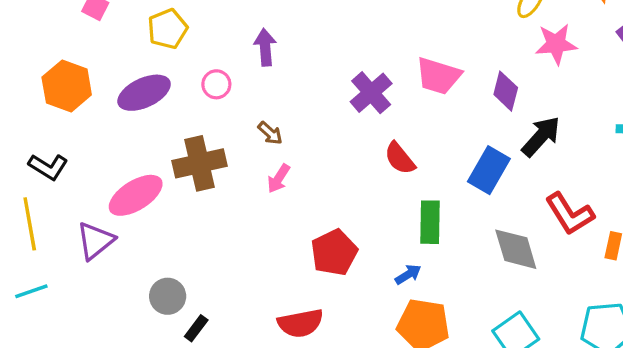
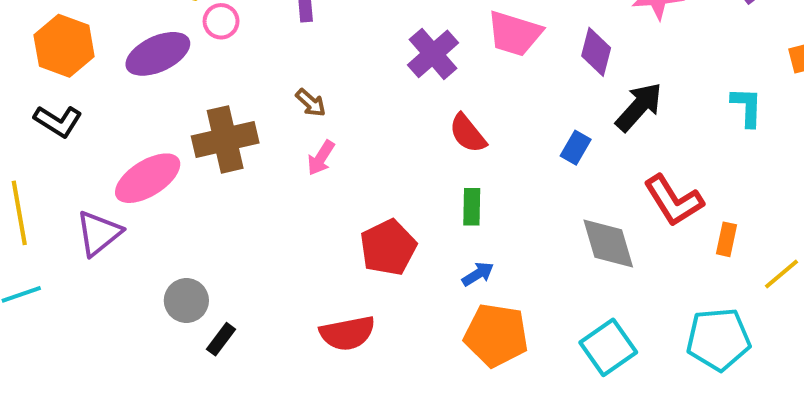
pink circle: (216, 84) -> (221, 21), moved
black L-shape: (48, 167) -> (58, 121), moved
blue rectangle: (489, 170) -> (576, 148), size x0.6
green rectangle: (430, 222) -> (472, 207), moved, size x0.7

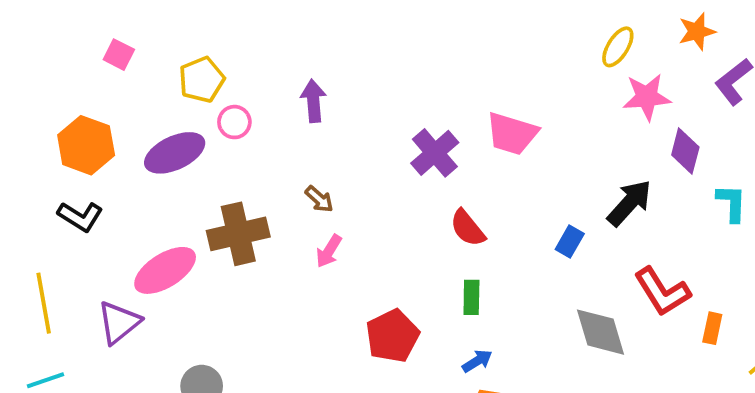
purple diamond: (596, 52) -> (685, 151), moved

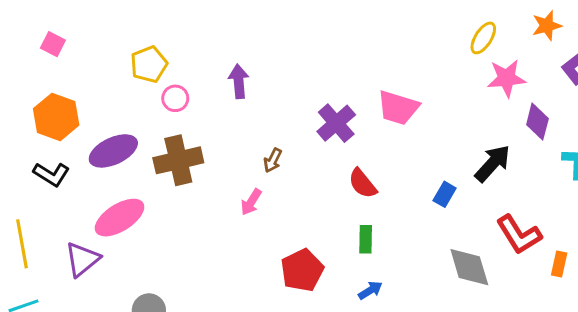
pink square: (119, 55) -> (53, 44), moved
purple ellipse: (175, 153) -> (113, 151), moved
brown arrow: (319, 199) -> (273, 160), moved, turned 75
brown cross: (238, 234) -> (178, 160), moved

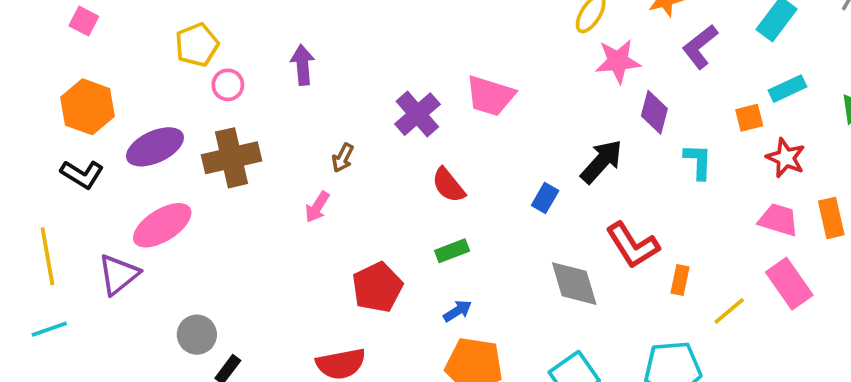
green rectangle: (366, 239) -> (452, 251), turned 68

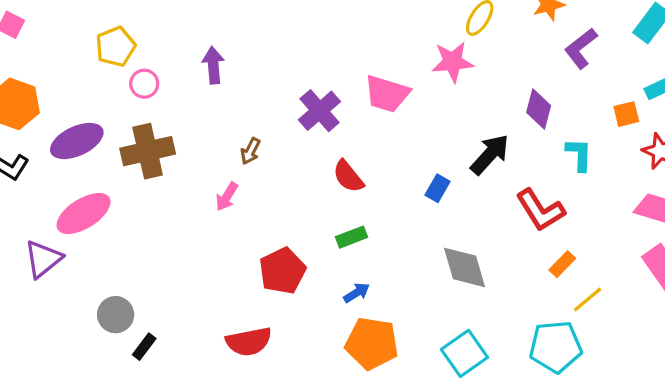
pink star: (618, 61) -> (453, 62), moved
red L-shape: (633, 245) -> (540, 210), moved
orange rectangle: (680, 280) -> (562, 264), turned 32
yellow line: (729, 311) -> (588, 299), moved

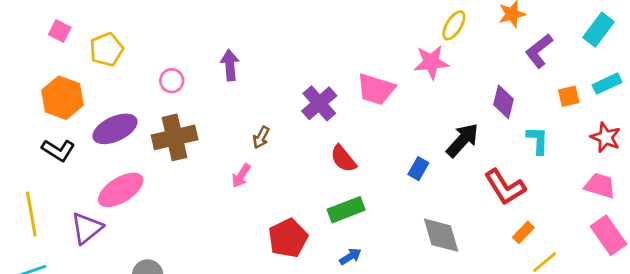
yellow pentagon: (116, 47) -> (106, 49), moved
orange square: (626, 114) -> (569, 96), moved
green rectangle: (352, 237) -> (346, 210), size x1.4

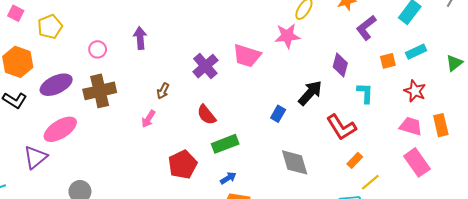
red semicircle: (343, 159) -> (206, 115), moved

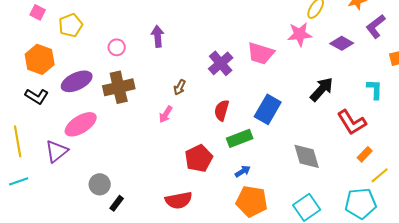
purple diamond: (340, 65) -> (342, 43), moved, turned -75
blue rectangle: (278, 114) -> (268, 109), moved, size x1.8
red semicircle: (206, 115) -> (222, 110), turned 55

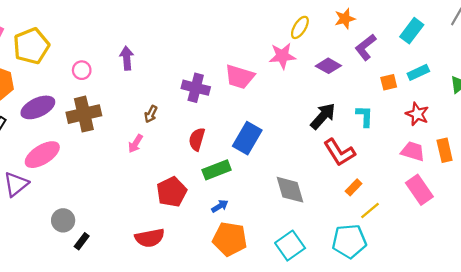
yellow pentagon: (71, 25) -> (31, 46), size x1.4
purple cross: (221, 63) -> (196, 88), turned -35
black arrow: (322, 89) -> (323, 116), moved

